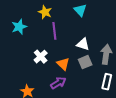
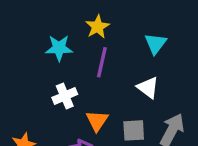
cyan star: (19, 27) -> (59, 48), moved
white triangle: (83, 44) -> (148, 88), moved

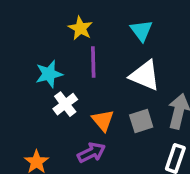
cyan star: (59, 48) -> (49, 74), moved
white triangle: (148, 88) -> (145, 76), size x1.4

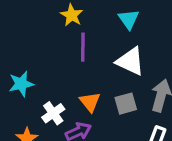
cyan star: (49, 74) -> (21, 84), moved
white cross: (65, 104) -> (53, 113), moved

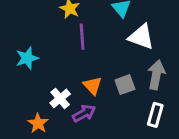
white triangle: (130, 61) -> (141, 37), moved
cyan star: (21, 84) -> (27, 58), moved

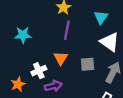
gray square: (125, 85) -> (88, 64), moved
orange triangle: (93, 86) -> (61, 58), moved

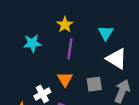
cyan star: (23, 35) -> (32, 43), moved

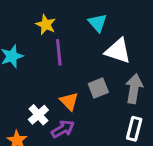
orange triangle: (65, 79) -> (69, 101), moved

